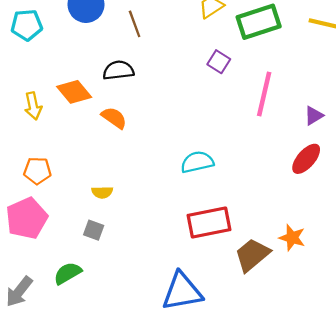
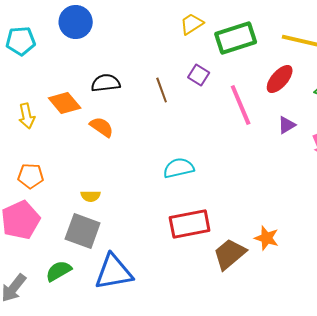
brown line: (135, 24) -> (162, 90), moved
pink line: (264, 94) -> (241, 105), turned -36
red ellipse: (306, 159) -> (280, 79), moved
gray square: (94, 230) -> (83, 231), size x1.8
blue triangle: (182, 292) -> (114, 272), moved

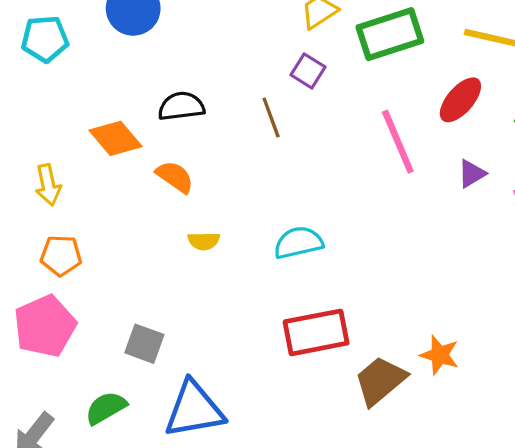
purple square: (199, 75) -> (308, 71), moved
yellow arrow: (27, 116) -> (48, 185), moved
yellow semicircle: (91, 196) -> (204, 241), moved
gray square: (83, 231) -> (144, 344), size x0.7

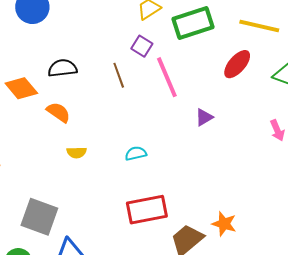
pink line: (398, 142) -> (167, 77), moved
purple triangle: (472, 174) -> (204, 117), moved
cyan semicircle: (298, 243) -> (136, 153), size x0.7
gray square: (144, 344) -> (39, 217), size x1.5

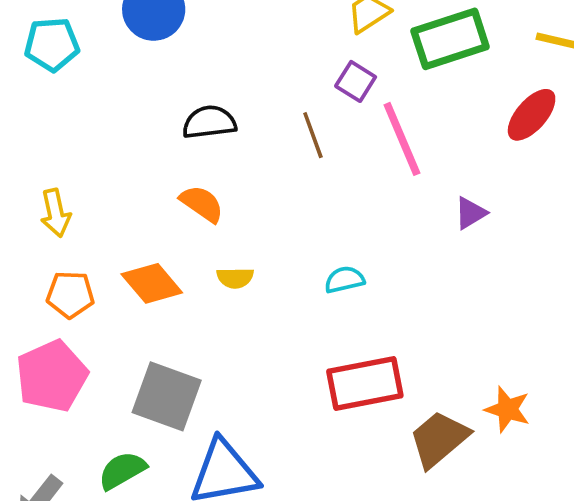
orange diamond: (21, 88) -> (152, 283), moved

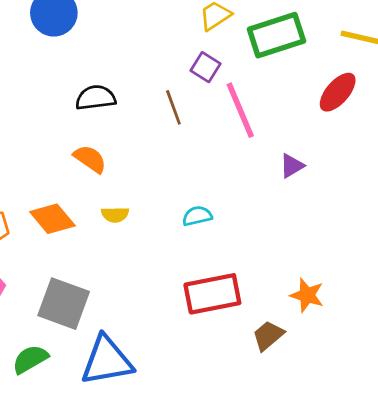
orange star: (507, 409) -> (307, 295), moved
brown trapezoid: (439, 439) -> (268, 336), size x0.7

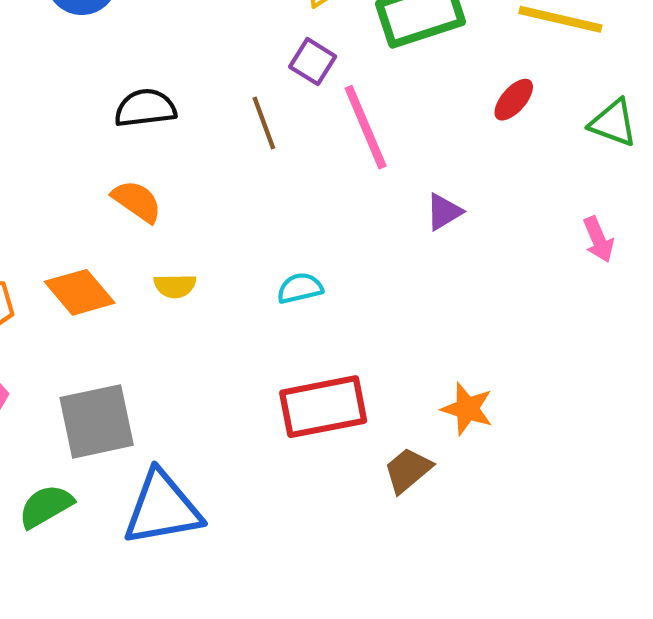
red ellipse: (338, 92) -> (514, 100), size x0.7
gray square: (64, 304) -> (97, 421), turned -32

